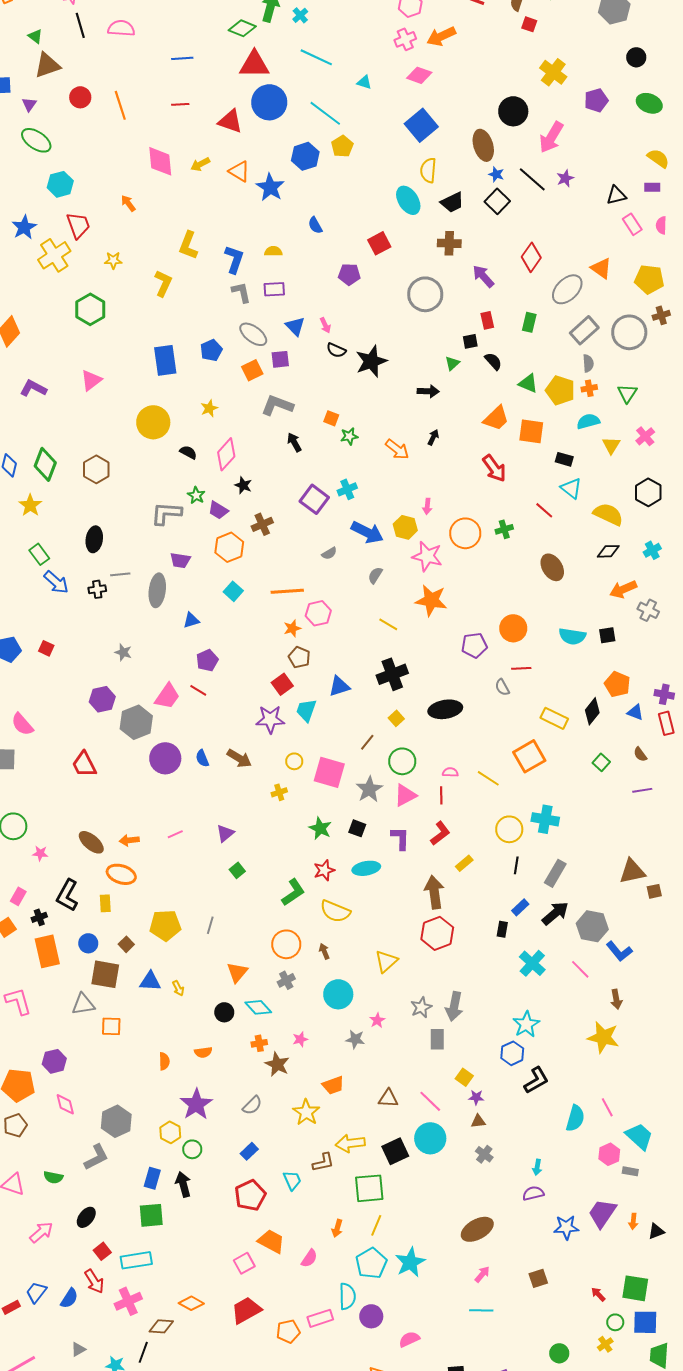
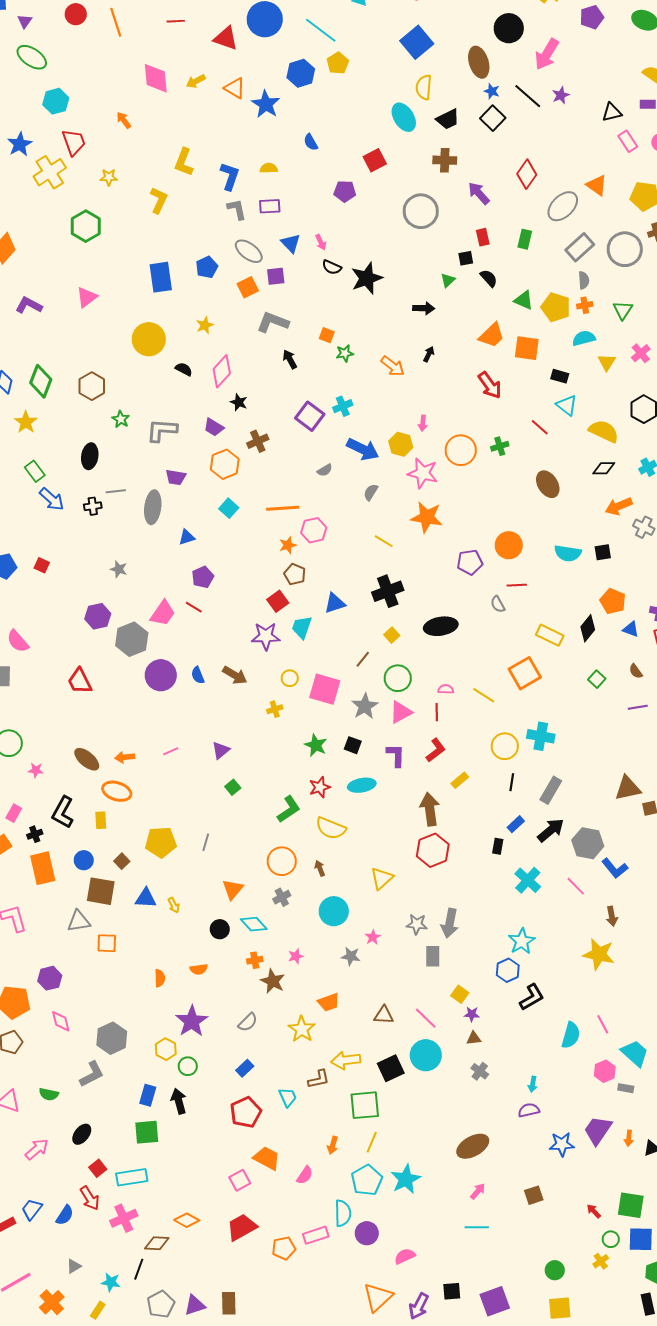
green star: (196, 495) -> (121, 419), moved
gray star: (421, 1007) -> (417, 924), turned 30

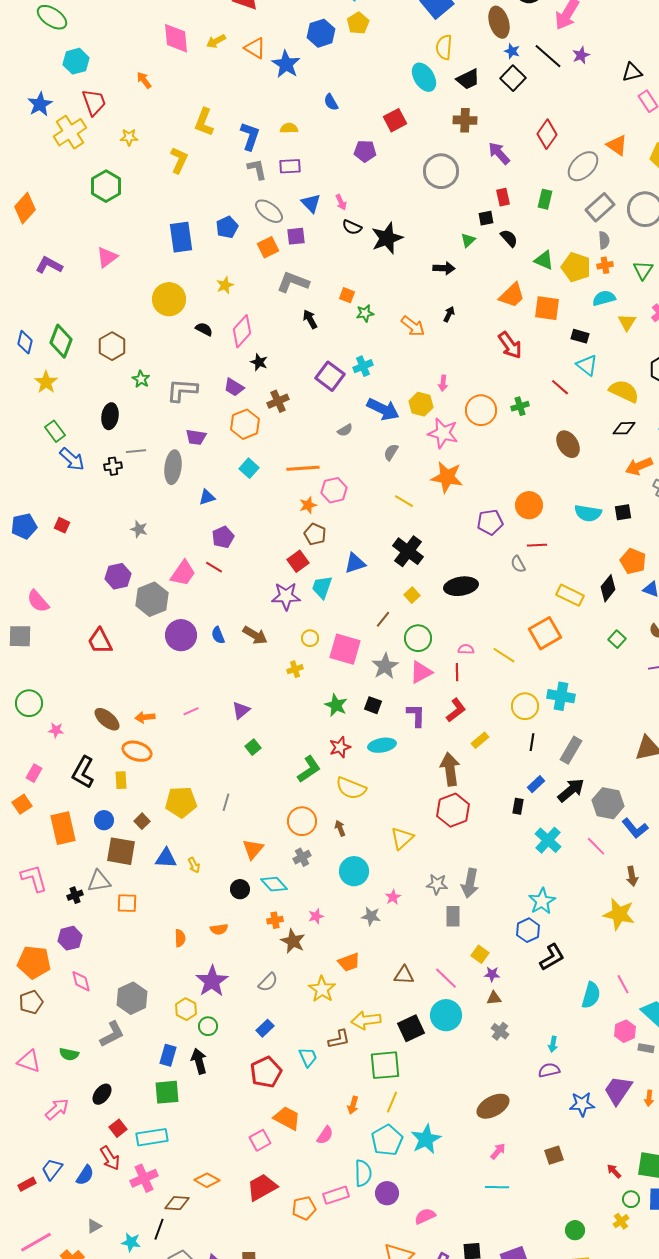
black cross: (388, 591) -> (408, 551), turned -32
black cross: (35, 834) -> (75, 895), moved

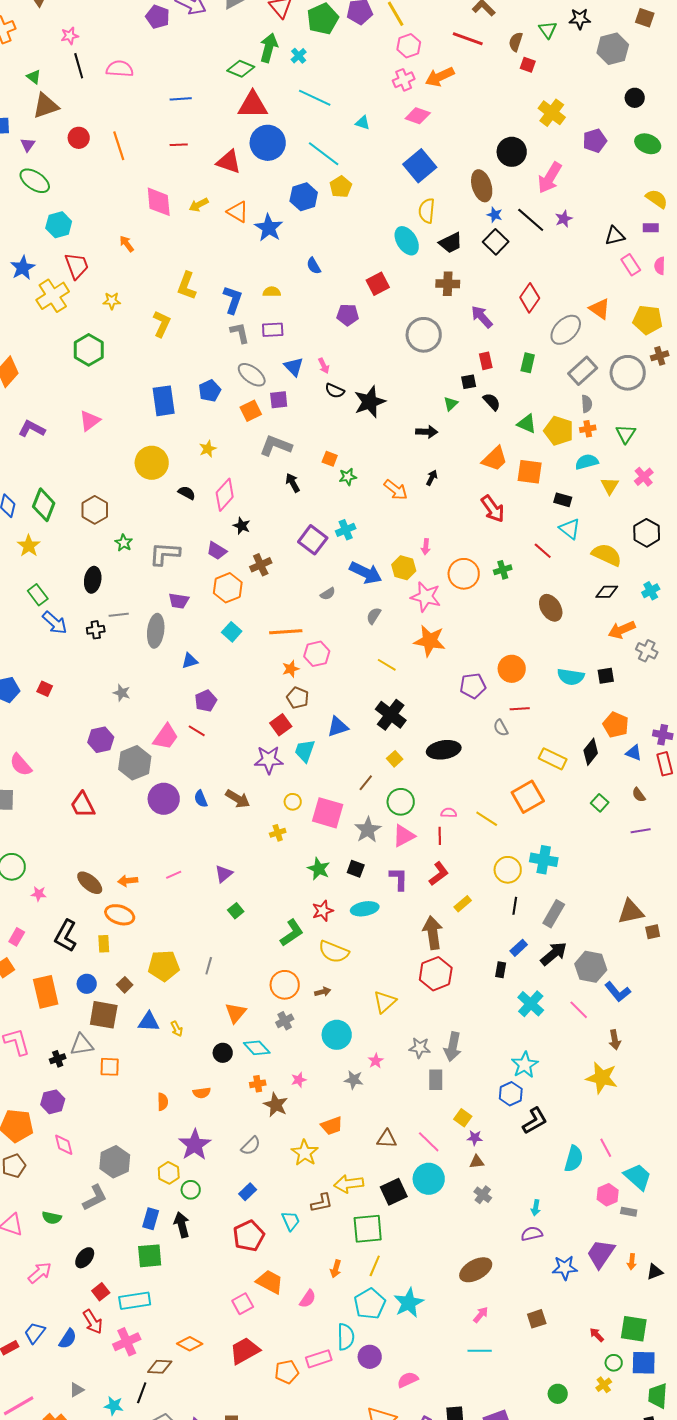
brown arrow: (340, 828) -> (323, 992), turned 98

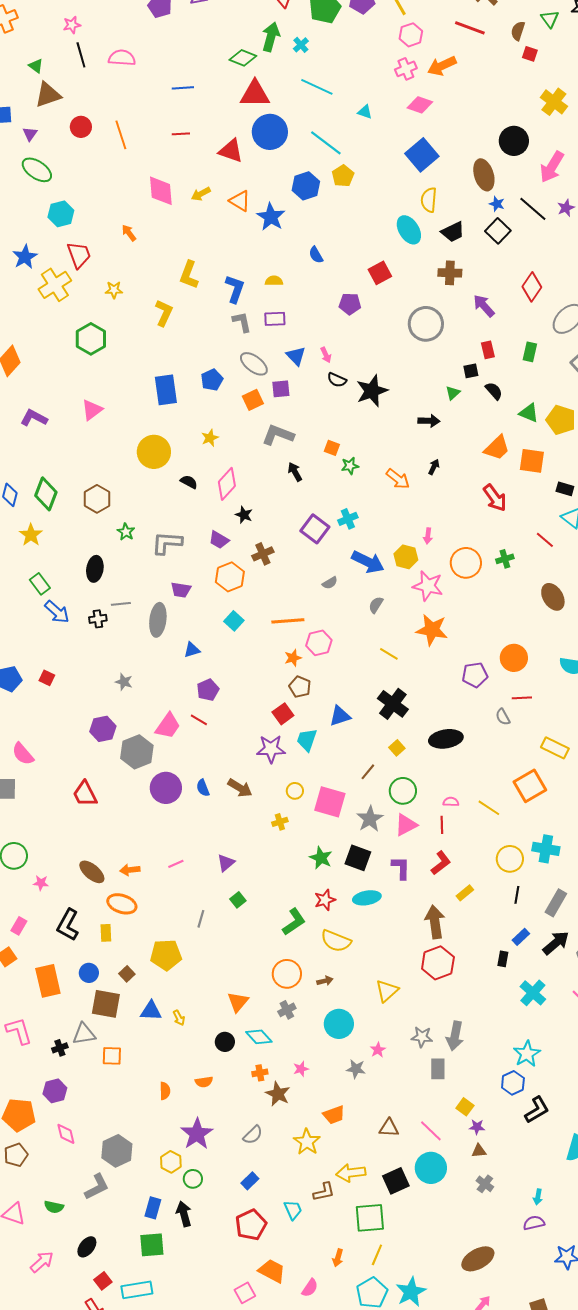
black square: (356, 869) -> (358, 858), size x1.5
gray line: (209, 966) -> (201, 919), moved

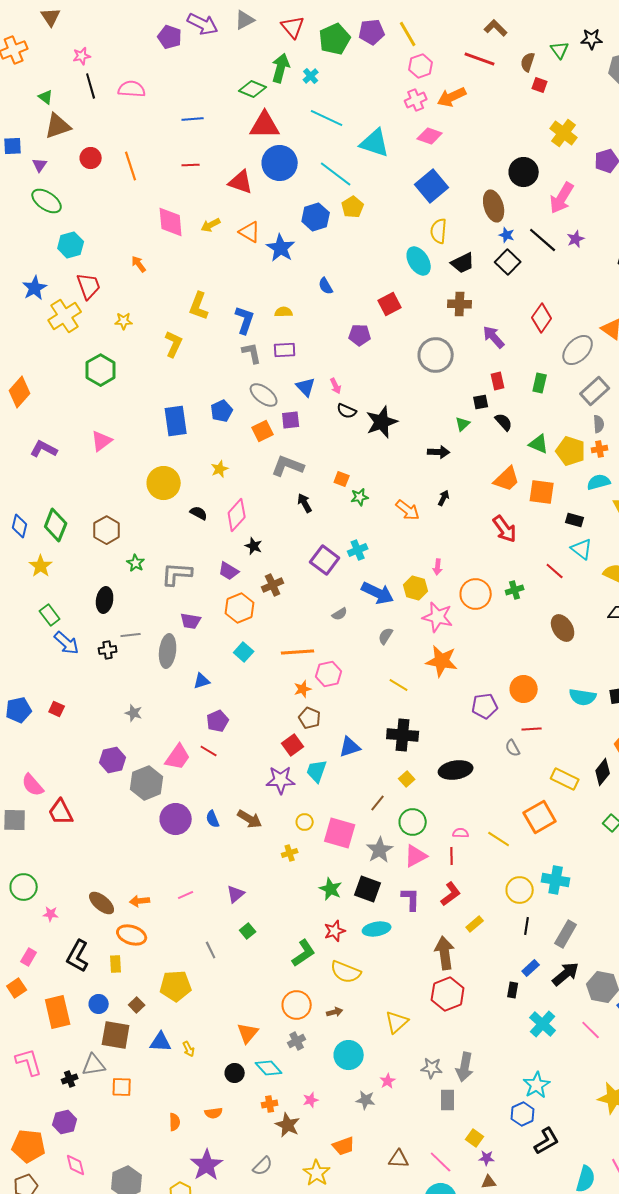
cyan triangle: (365, 112) -> (375, 143), size x2.0
black cross: (393, 704) -> (403, 735), turned -32
red trapezoid: (85, 794) -> (61, 812), moved
gray line: (201, 919) -> (211, 950), turned -42

